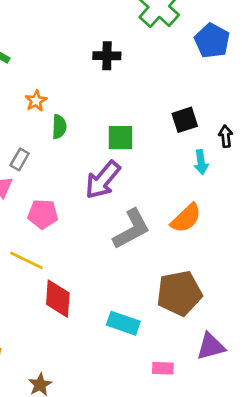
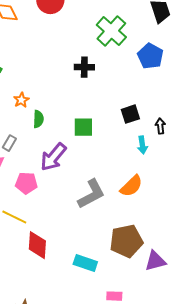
black cross: (107, 56) -> (84, 67), moved
purple arrow: (103, 180) -> (53, 157), moved
purple triangle: (211, 346) -> (155, 261), moved

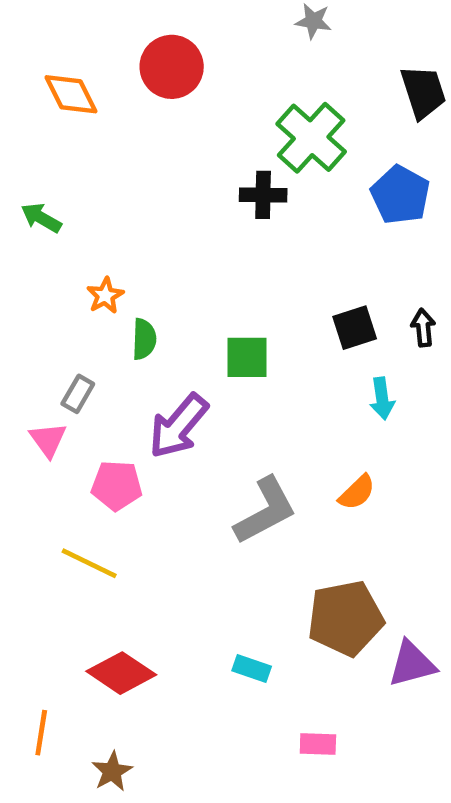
black cross: (84, 67) -> (263, 195), moved
black arrow: (160, 126) -> (423, 328), moved
orange semicircle: (131, 186) -> (357, 492), size x0.7
red diamond: (37, 245) -> (121, 673), moved, turned -60
cyan rectangle: (85, 263) -> (252, 668), size x0.7

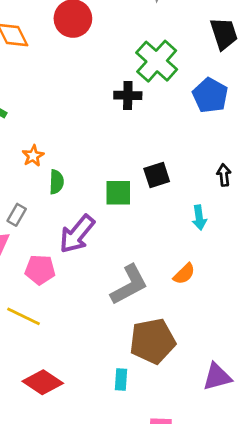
black square: (355, 328) -> (157, 175), moved
brown pentagon: (345, 618) -> (153, 341), moved
cyan rectangle: (252, 668) -> (121, 380), turned 75

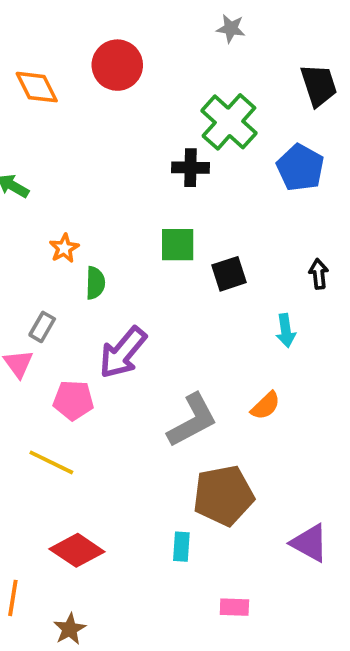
green square: (118, 193) -> (178, 245), moved
purple triangle: (217, 377) -> (310, 543), turned 44

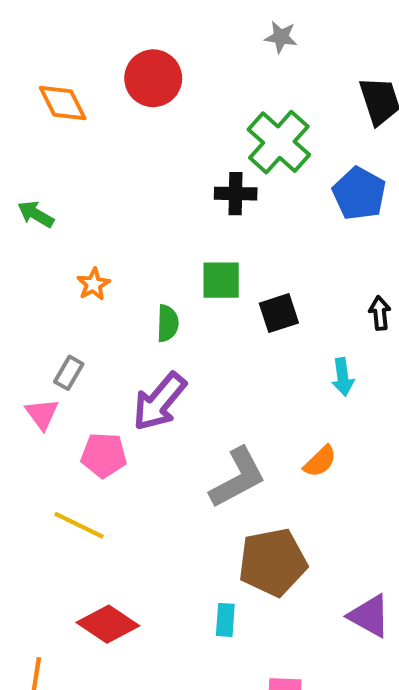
green semicircle: (95, 283) -> (168, 323), moved

